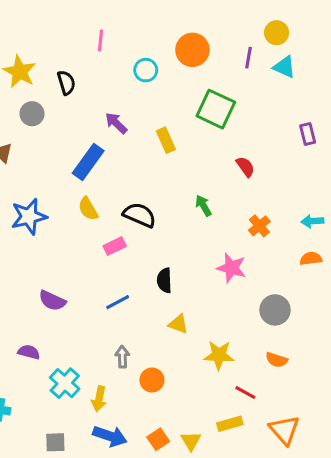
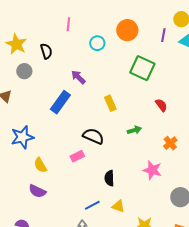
yellow rectangle: (166, 140) -> (110, 103), moved
green arrow: (203, 206) -> (134, 130), turned 104
yellow semicircle: (88, 209) -> (40, 165), moved
blue line: (118, 302) -> (92, 205), moved

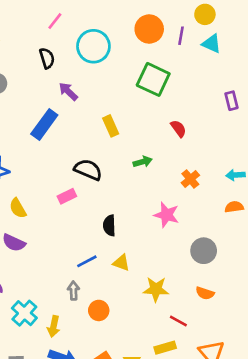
pink line: (68, 24) -> (55, 21), turned 32
orange circle: (127, 30) -> (149, 29), moved
cyan circle: (97, 43) -> (93, 46), size x1.6
black semicircle: (46, 51) -> (47, 58), moved

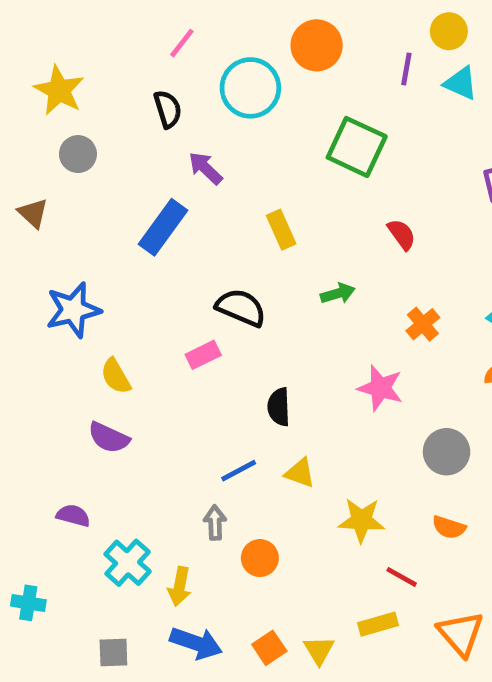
orange circle: (149, 29) -> (317, 45), moved

